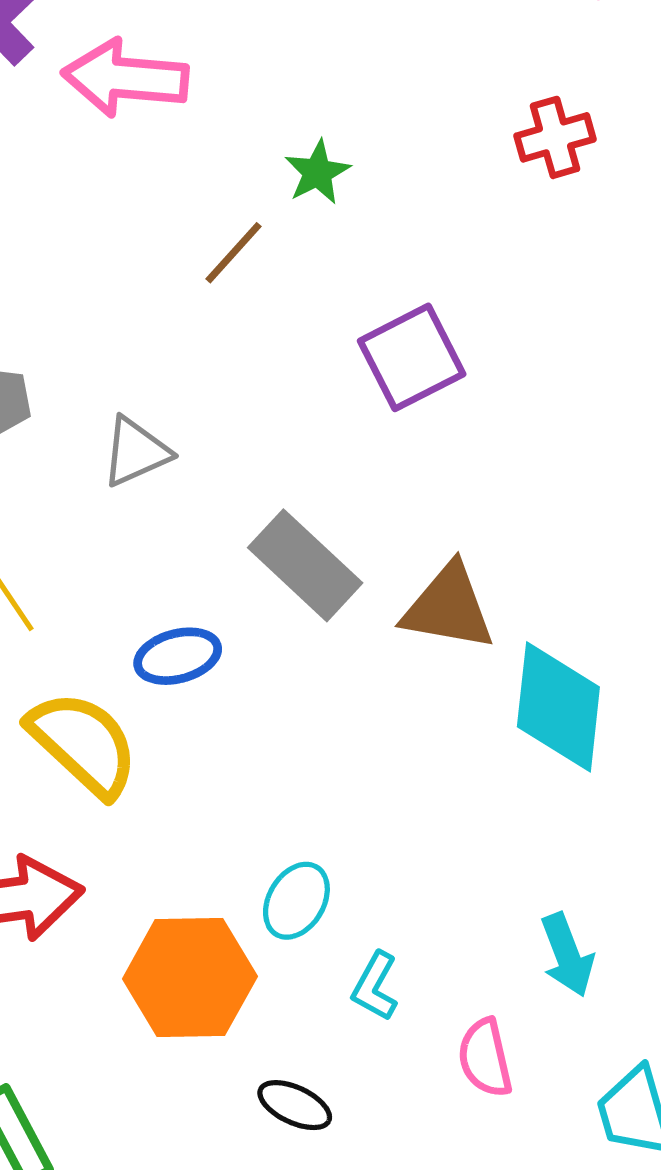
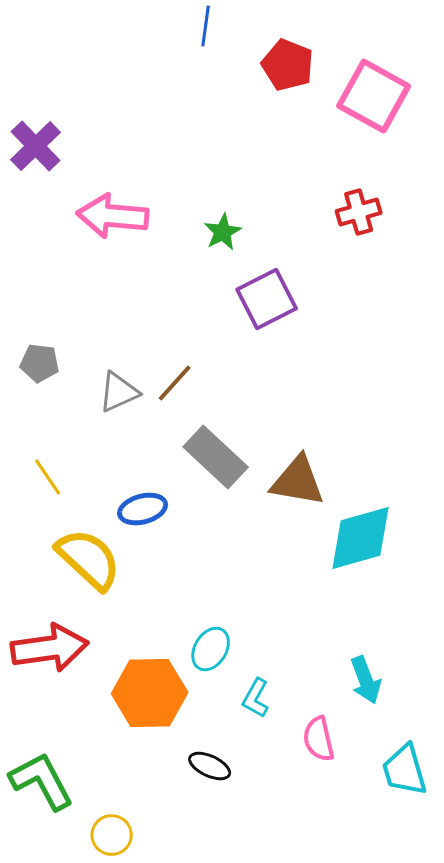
pink arrow: (125, 78) -> (113, 216), moved
brown line: (234, 253) -> (175, 383), moved
purple square: (412, 357) -> (267, 299), moved
cyan diamond: (558, 707) -> (361, 538), turned 68

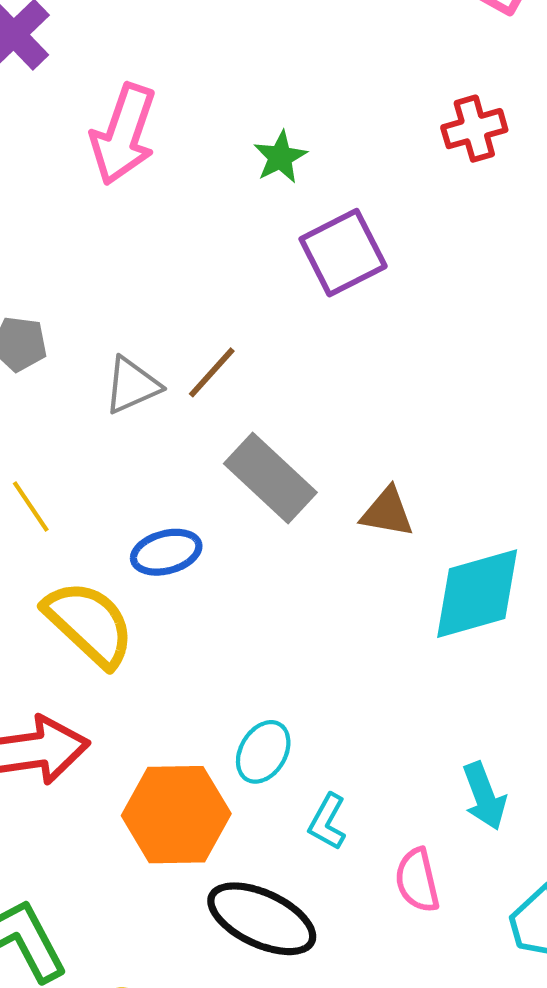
pink arrow: (113, 216) -> (123, 134), turned -76
brown triangle: (298, 481) -> (387, 512), size x0.7
black ellipse: (210, 766) -> (262, 919), size x1.8

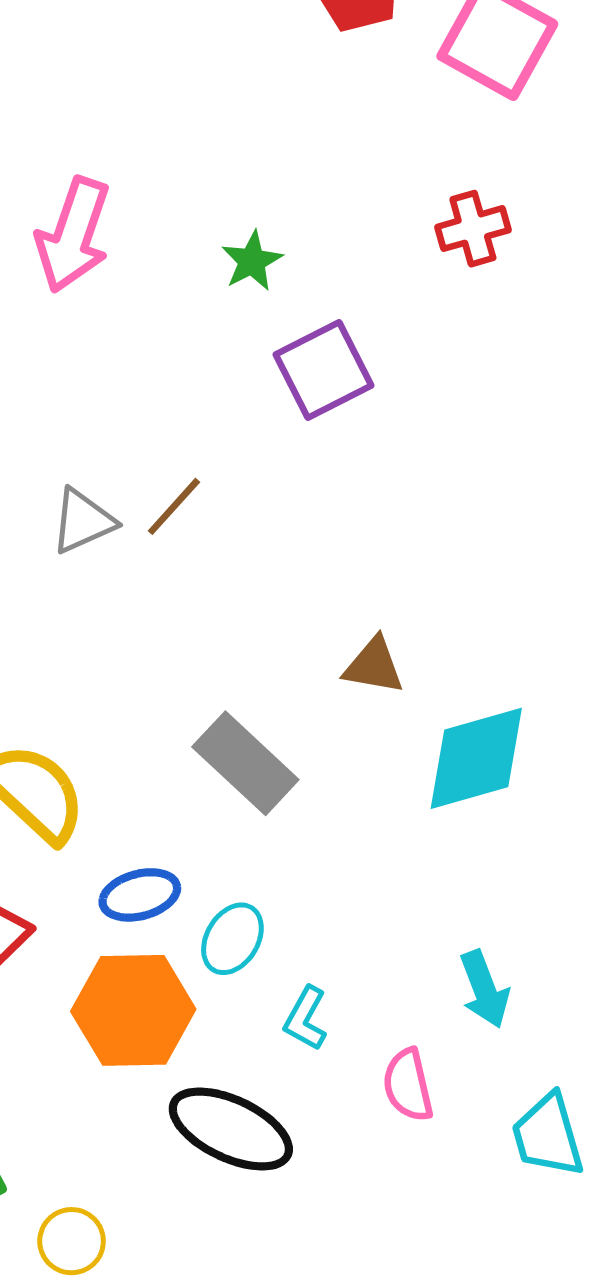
gray rectangle: (270, 478) -> (245, 763), moved
blue ellipse: (166, 552) -> (140, 895), moved

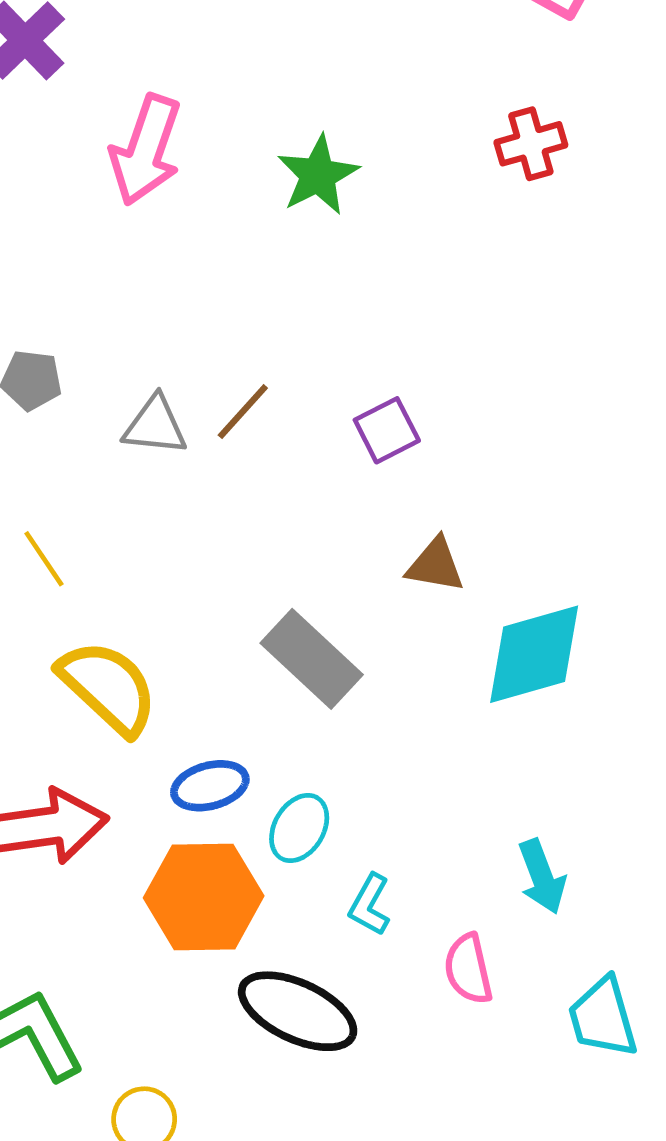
green star: (252, 261) -> (318, 175), size x1.4
purple square: (323, 370) -> (387, 430), moved, size x0.7
gray triangle: (83, 521) -> (155, 426), turned 30

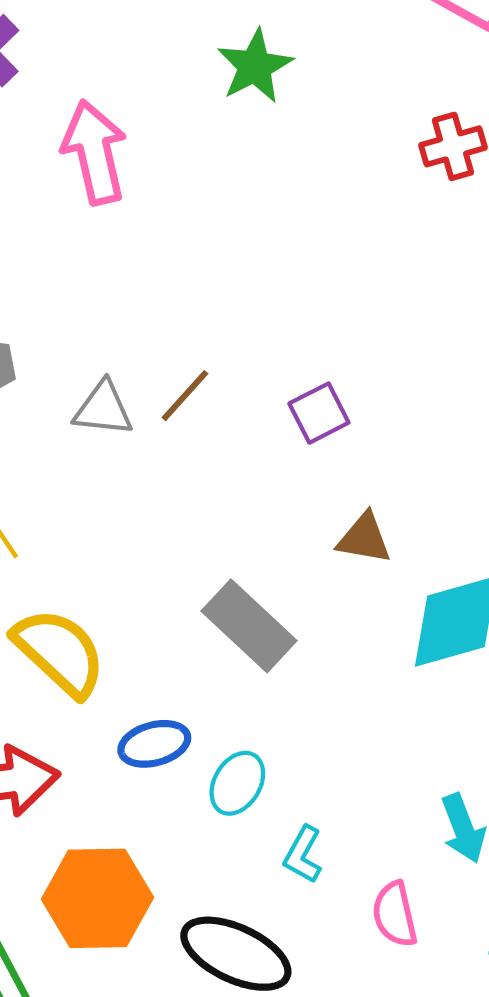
pink arrow: (146, 150) -> (95, 152), turned 148
green star: (318, 175) -> (255, 66), moved
orange hexagon: (204, 897) -> (97, 898), moved

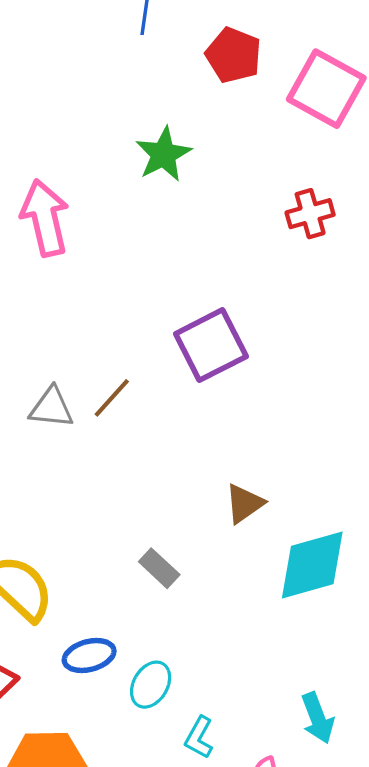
purple square: (319, 413) -> (211, 345), moved, size x1.6
brown triangle: (364, 538) -> (244, 504), turned -45
gray rectangle: (249, 626) -> (159, 568), size x0.6

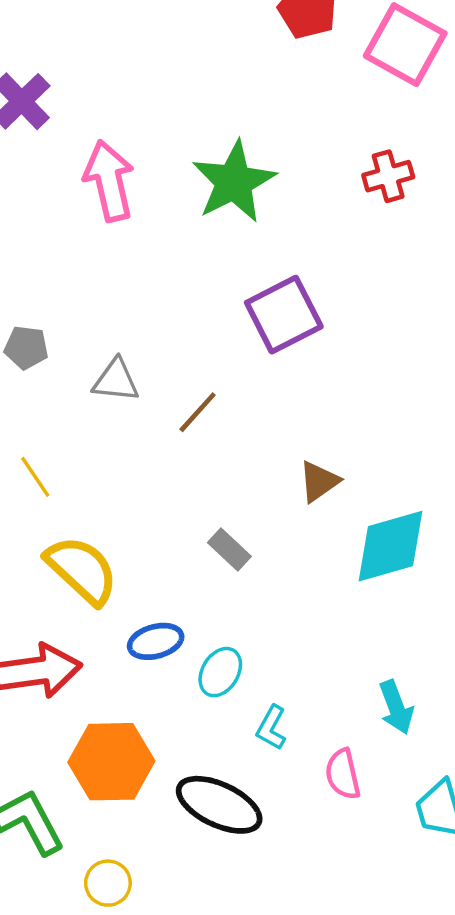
green star: (163, 154) -> (234, 182), moved, size x1.4
brown line: (112, 398) -> (198, 412), moved

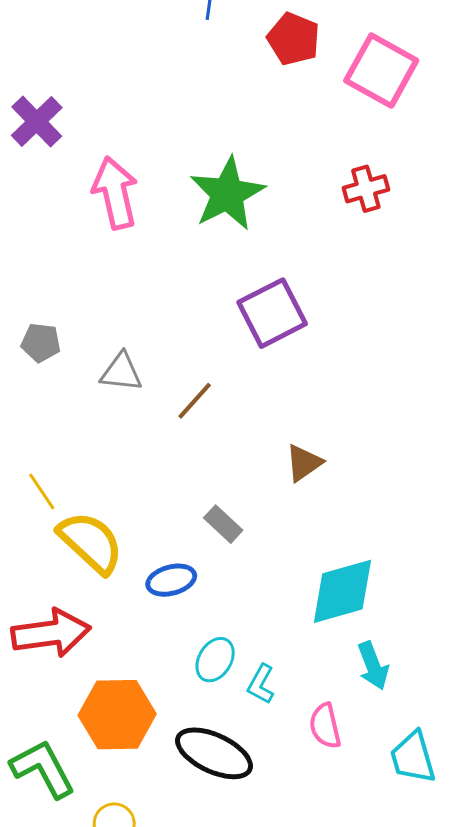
yellow line: (35, 477) -> (42, 491), moved
cyan diamond: (390, 546) -> (342, 591), moved
blue ellipse: (156, 641) -> (171, 580), moved
cyan ellipse: (220, 672) -> (215, 660), moved

